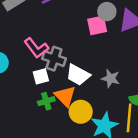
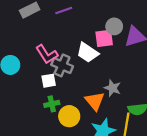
white trapezoid: (78, 75) -> (87, 53), moved
orange triangle: (65, 96) -> (95, 101), moved
yellow circle: (81, 112) -> (69, 116), moved

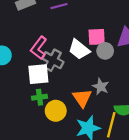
gray circle: (114, 26) -> (105, 51), moved
pink L-shape: (47, 54) -> (39, 48), turned 65
white square: (49, 81) -> (38, 74), size x1.5

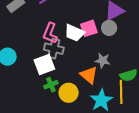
pink square: (97, 37) -> (89, 28), moved
pink L-shape: (39, 48) -> (50, 33), moved
gray circle: (105, 51) -> (109, 28), moved

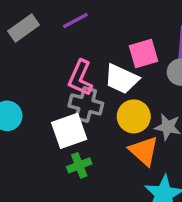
pink square: (89, 28) -> (143, 53), moved
yellow circle: (69, 93) -> (134, 116), moved

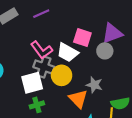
pink square: (143, 53) -> (82, 38), turned 30
pink L-shape: (80, 78) -> (42, 50), turned -65
yellow circle: (134, 116) -> (62, 75), moved

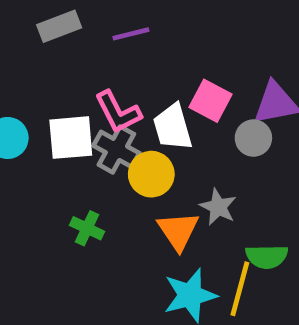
white trapezoid: (67, 52) -> (173, 127), turned 35
white square: (32, 83) -> (71, 138), moved
green cross: (37, 105) -> (87, 228), turned 32

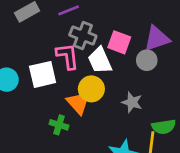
pink L-shape: (118, 112) -> (67, 56), turned -152
gray cross: (116, 149) -> (83, 36), moved
orange triangle: (178, 231) -> (78, 103), moved

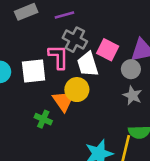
gray star: (132, 102) -> (132, 95), moved

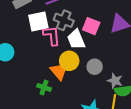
gray circle: (131, 69) -> (95, 67), moved
white square: (34, 71) -> (38, 21), moved
gray star: (132, 95) -> (115, 81), moved

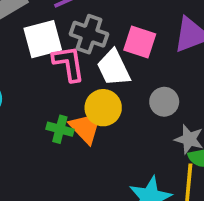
gray circle: (95, 67) -> (164, 102), moved
green cross: (44, 87) -> (60, 129), moved

